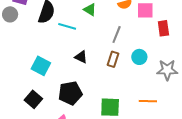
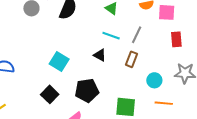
cyan line: (67, 26) -> (111, 36), moved
red rectangle: (163, 28) -> (176, 39), moved
cyan circle: (139, 57) -> (154, 80), moved

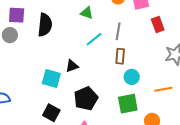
cyan line: (111, 36) -> (94, 39), turned -42
black triangle: (100, 55) -> (72, 66), moved, turned -32
cyan circle: (154, 80) -> (132, 77), moved

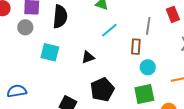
gray line: (118, 31) -> (148, 26), moved
cyan square: (51, 78) -> (50, 52), moved

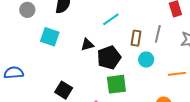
gray line: (148, 26) -> (158, 34), moved
black pentagon: (102, 90) -> (109, 58), moved
green square: (144, 94) -> (116, 84), moved

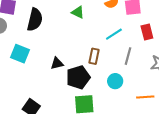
cyan line: (111, 19) -> (114, 34), moved
brown rectangle: (136, 38) -> (94, 56), moved

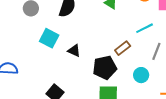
brown rectangle: (94, 56) -> (123, 48), turned 35
black triangle: (57, 63) -> (74, 51), moved, turned 32

